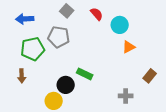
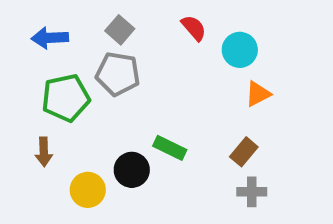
gray square: (67, 11) -> (120, 30), moved
brown rectangle: (150, 76) -> (244, 152), moved
yellow circle: (54, 101) -> (88, 190), moved

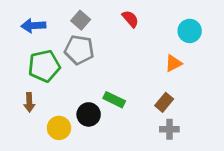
cyan circle: (240, 50) -> (190, 31), moved

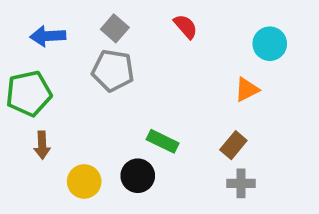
green pentagon: (44, 66) -> (29, 93), moved
black circle: (89, 114) -> (138, 176), moved

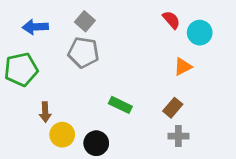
red semicircle: (186, 26) -> (171, 20), moved
brown arrow: (42, 145) -> (45, 112), moved
black circle: (138, 176) -> (96, 143), moved

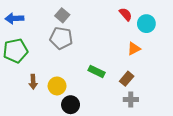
blue arrow: (35, 27) -> (14, 18), moved
green rectangle: (120, 105) -> (97, 71), moved
yellow circle: (62, 135) -> (57, 86), moved

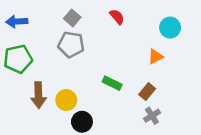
red semicircle: (126, 14) -> (117, 17), moved
brown arrow: (33, 82) -> (38, 95), size x1.5
gray cross: (131, 99) -> (152, 116), turned -32

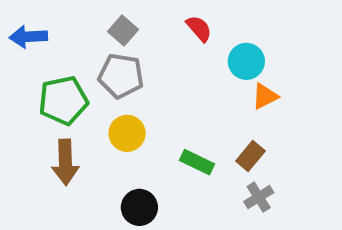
cyan circle: (170, 28) -> (246, 61), moved
green pentagon: (18, 59) -> (63, 100), moved
green rectangle: (112, 83) -> (197, 162), moved
yellow circle: (66, 100) -> (127, 133), moved

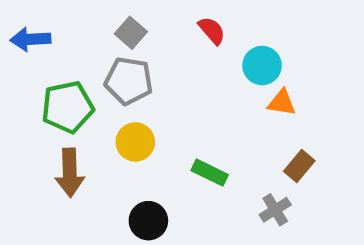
orange triangle: (265, 96) -> (282, 103), turned 36
brown rectangle: (250, 156) -> (299, 166), moved

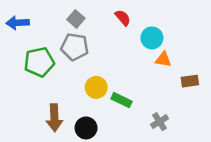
yellow circle: (135, 142) -> (96, 87), moved
brown rectangle: (299, 166) -> (190, 81), moved, turned 42
brown arrow: (70, 173) -> (54, 118), moved

